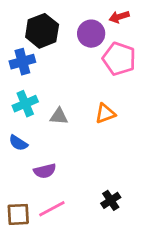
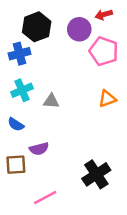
orange triangle: (105, 113) -> (107, 99), moved
black cross: (111, 200) -> (96, 174), size x1.6
pink line: (52, 209) -> (45, 198), moved
brown square: (18, 214) -> (16, 165), moved

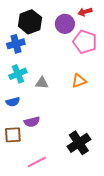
orange triangle: (107, 99) -> (79, 81), moved
blue semicircle: (16, 124) -> (13, 102), turned -48

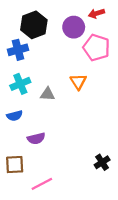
orange triangle: (79, 81) -> (78, 82), moved, turned -42
brown square: (13, 135) -> (15, 165), moved
black cross: (79, 143) -> (102, 162), moved, size x0.6

